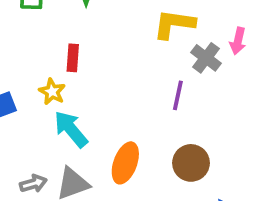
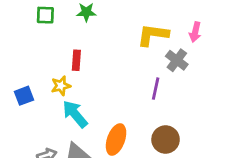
pink arrow: (238, 41) -> (195, 32), moved
yellow star: (52, 92) -> (61, 86), turned 30

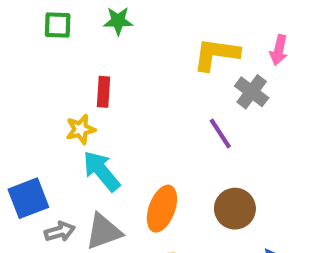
purple line: (156, 89) -> (220, 134), turned -45
blue square: (24, 96) -> (28, 198), moved, size x1.4

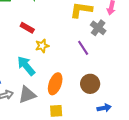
red rectangle: (104, 92) -> (27, 28), turned -64
yellow star: (81, 129) -> (42, 46), moved

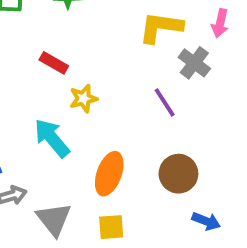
gray triangle: (27, 95) -> (54, 219), moved, turned -48
blue arrow: (104, 108) -> (206, 221), turned 32

